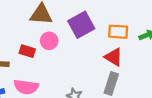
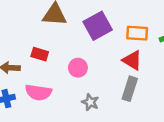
pink circle: (49, 41) -> (78, 68), moved

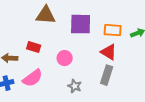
purple square: (98, 26) -> (81, 24), turned 30
pink semicircle: (38, 92) -> (33, 78), turned -45

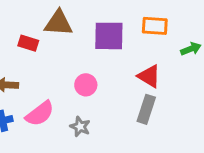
orange rectangle: (113, 30) -> (155, 26), moved
red rectangle: (34, 47) -> (28, 43), moved
gray star: (75, 86) -> (80, 127), moved

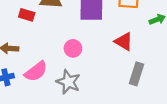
gray rectangle: (146, 109) -> (137, 74), moved
gray star: (80, 127) -> (68, 82), size x1.5

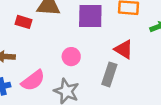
gray rectangle: (137, 74) -> (109, 74), moved

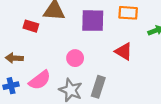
gray rectangle: (109, 74) -> (98, 87), moved

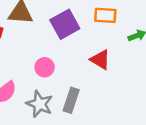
purple square: (93, 21) -> (65, 24), turned -30

